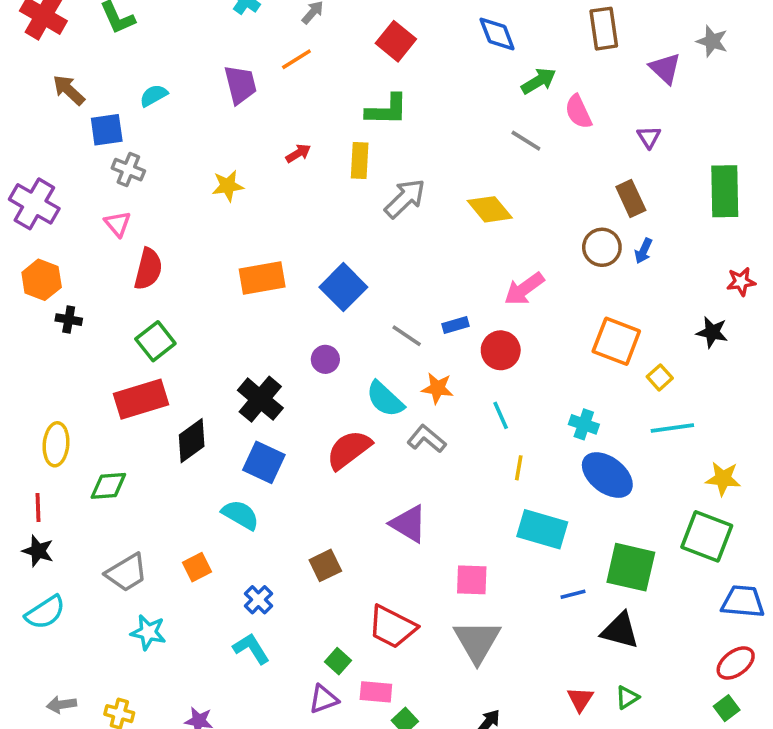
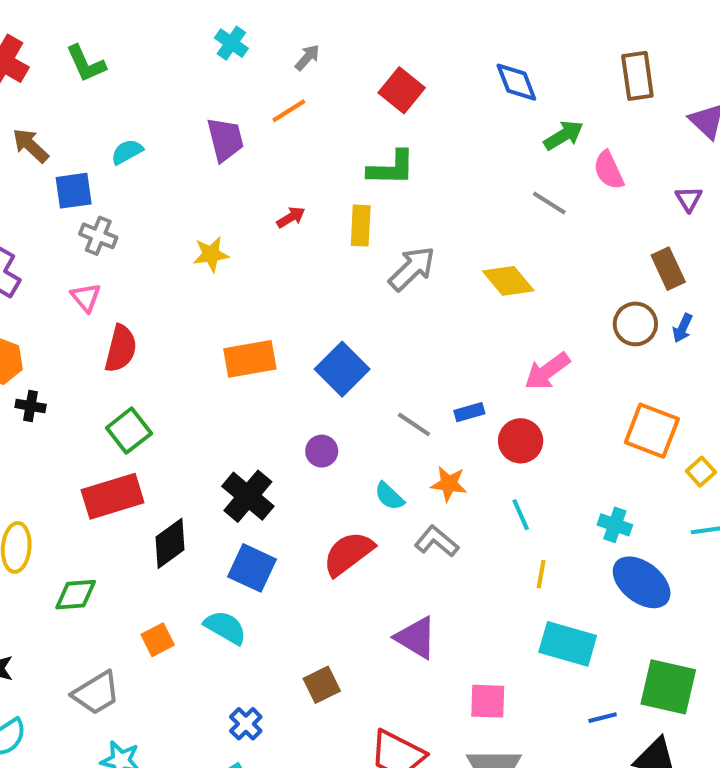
cyan semicircle: (385, 399) -> (389, 496), size x0.7
orange square: (197, 567) -> (158, 640), moved

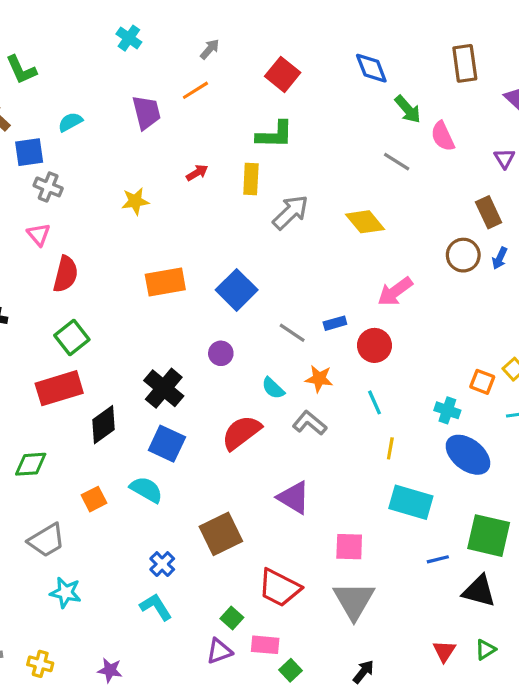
cyan cross: (231, 43) -> (129, 38), moved
green L-shape: (86, 64) -> (21, 70), moved
green arrow: (564, 135) -> (408, 109), turned 80
orange square: (652, 431) -> (482, 382), moved, size x0.6
brown square: (322, 685) -> (221, 534), size x1.5

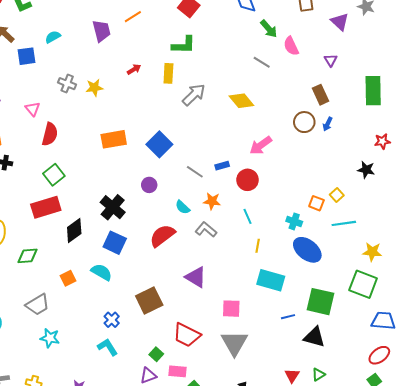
gray cross: (48, 187) -> (67, 84), moved

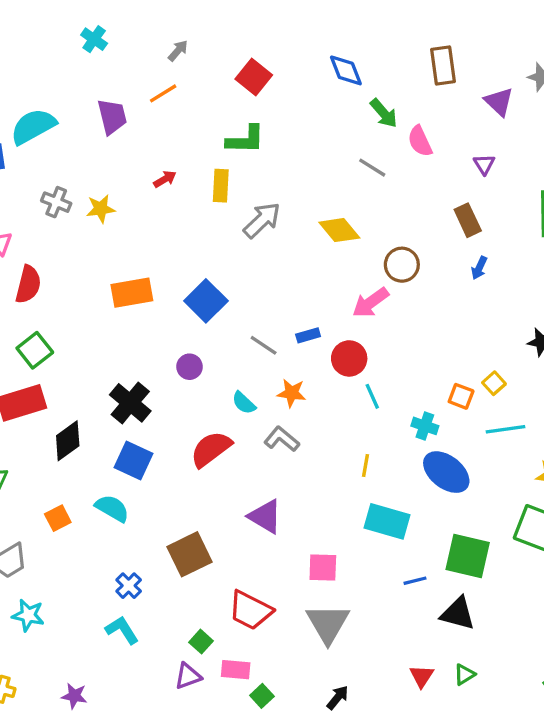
cyan semicircle: (53, 37) -> (33, 126), size x1.8
brown circle: (304, 122) -> (402, 265), moved
cyan line: (248, 216) -> (372, 396), moved

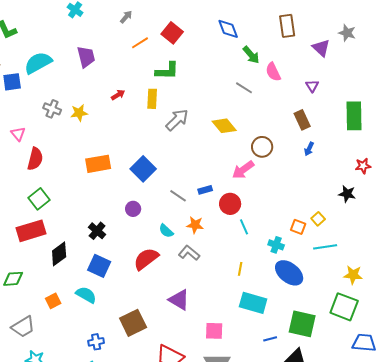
orange line: (163, 93) -> (140, 43), moved
black cross: (130, 403) -> (97, 231), size x0.7
blue cross: (129, 586) -> (96, 342), turned 35

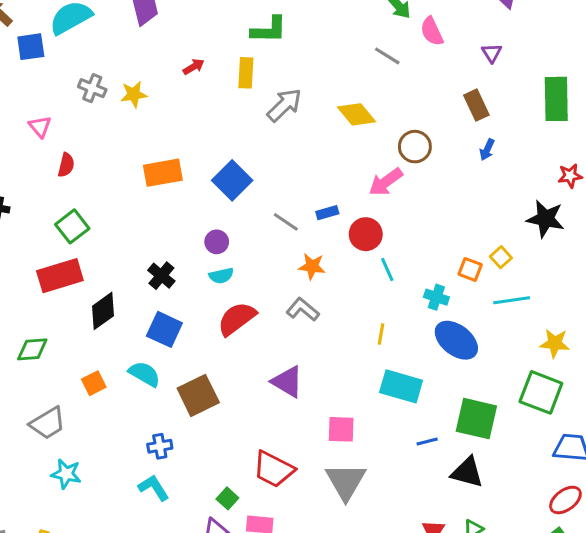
red semicircle: (35, 159) -> (66, 165), size x0.7
black star: (347, 194) -> (545, 219), size x1.4
cyan semicircle: (166, 231) -> (221, 276), moved, turned -56
brown square: (133, 323) -> (198, 395), moved

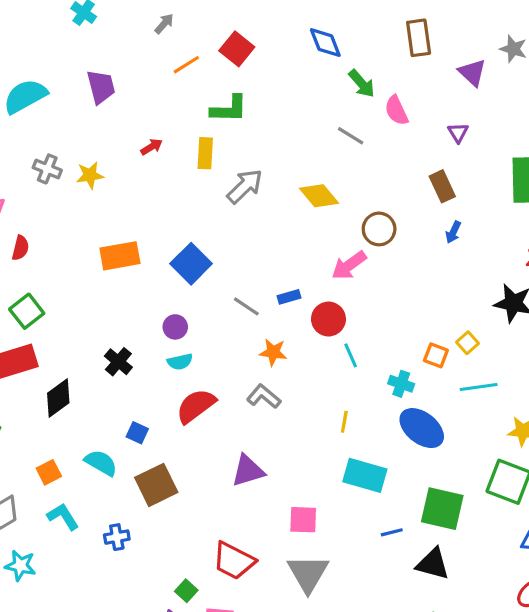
blue square: (164, 329) -> (137, 433), moved, size x0.6
purple triangle: (287, 382) -> (248, 471), turned -48
cyan L-shape: (154, 488) -> (63, 517), moved

